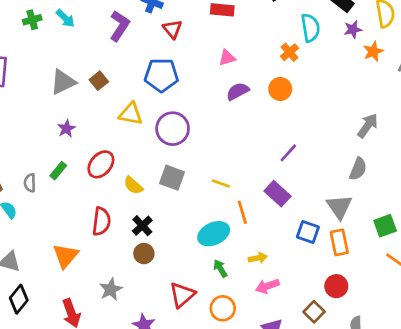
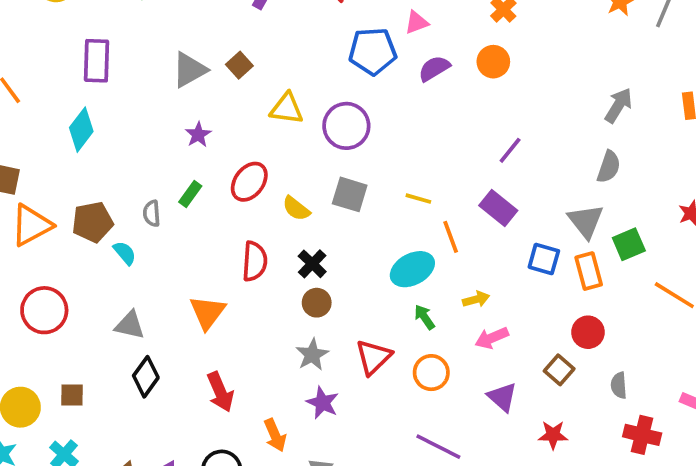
blue pentagon: (161, 75) -> (373, 51), moved
green square: (385, 226) -> (629, 244), moved
gray star: (111, 289) -> (312, 355), moved

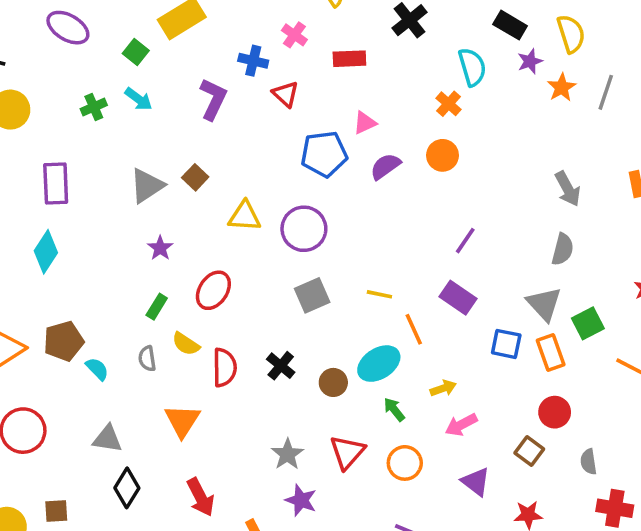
gray arrow: (618, 105) -> (568, 189), turned 124
gray square: (350, 194) -> (312, 295), turned -36
yellow semicircle: (296, 209) -> (186, 344), moved
gray semicircle: (152, 213) -> (147, 359), moved
brown circle: (317, 303) -> (333, 382), moved

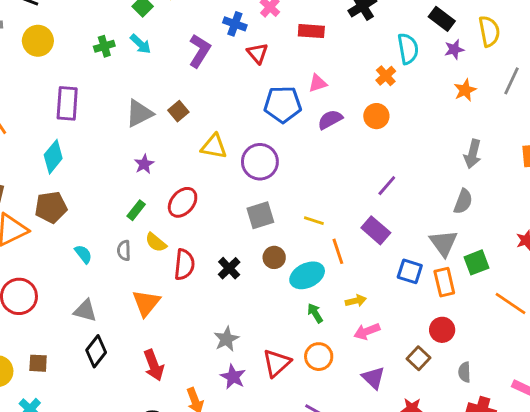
orange star: (562, 87) -> (465, 90), moved
gray arrow: (568, 189) -> (473, 154), turned 36
brown pentagon: (64, 341) -> (51, 207), moved
brown circle: (333, 382) -> (274, 257), moved
red triangle: (347, 452) -> (277, 363), moved

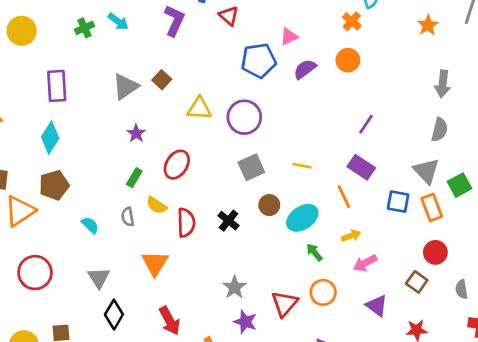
orange line: (338, 251) -> (344, 197), moved
gray triangle: (85, 311) -> (99, 278), turned 50

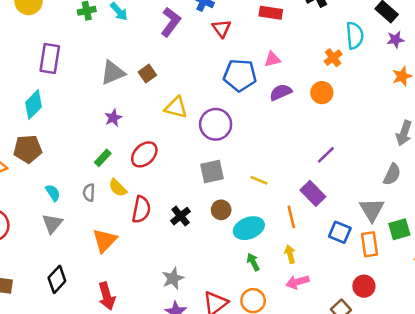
yellow arrow: (351, 236) -> (290, 254), turned -96
gray triangle: (99, 278) -> (52, 224), moved

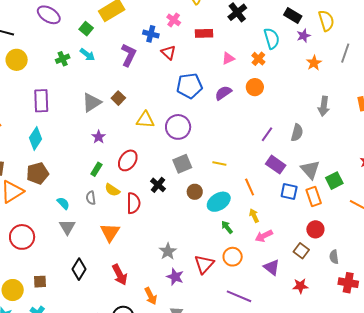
pink triangle: (272, 59) -> (228, 58), moved
gray semicircle: (392, 174) -> (297, 133), moved
purple rectangle: (313, 193) -> (276, 165), moved
black cross: (181, 216) -> (158, 185), moved

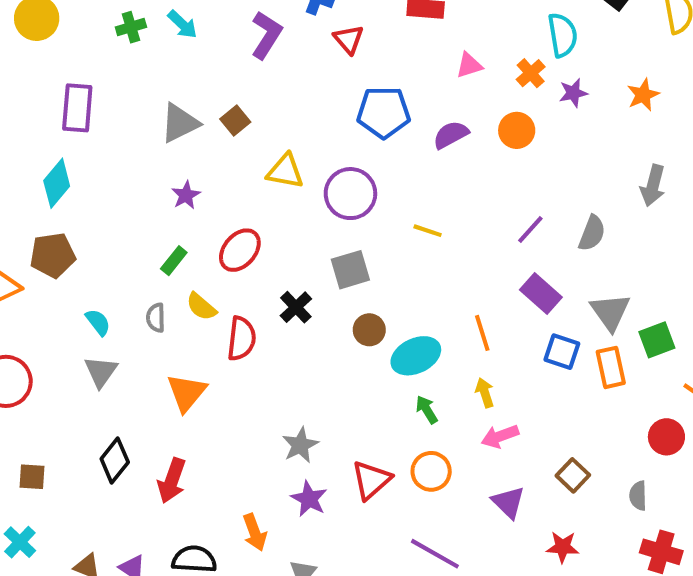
purple star: (304, 36) -> (573, 93), moved
yellow line: (219, 164) -> (428, 231), moved
red circle: (315, 229) -> (666, 437), moved
red arrow: (120, 275) -> (172, 481), moved, turned 40

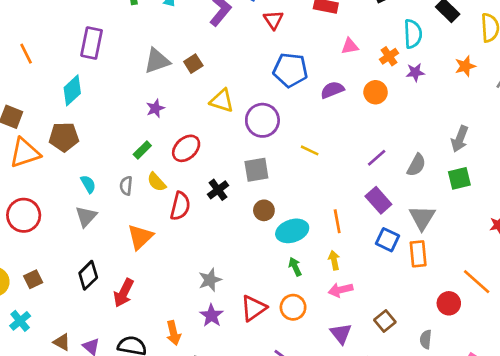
orange star: (643, 95) -> (465, 66), moved
green square: (657, 340) -> (459, 178), moved
brown square: (32, 477) -> (33, 279), turned -36

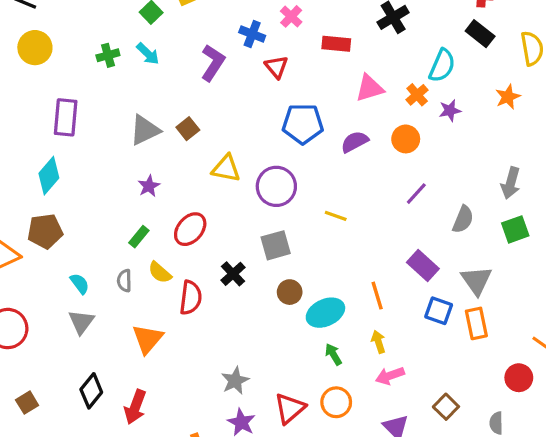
cyan semicircle: (413, 34) -> (442, 66), turned 32
pink triangle: (350, 46) -> (370, 88), size x1.4
purple line: (377, 158) -> (416, 194), moved

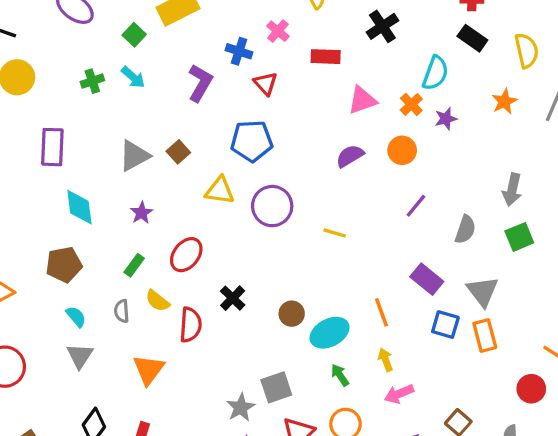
blue pentagon: (303, 124) -> (252, 141), moved
cyan diamond: (49, 176) -> (79, 207), moved, turned -45
brown pentagon: (45, 231) -> (64, 265), moved
gray square: (276, 245) -> (276, 387), moved

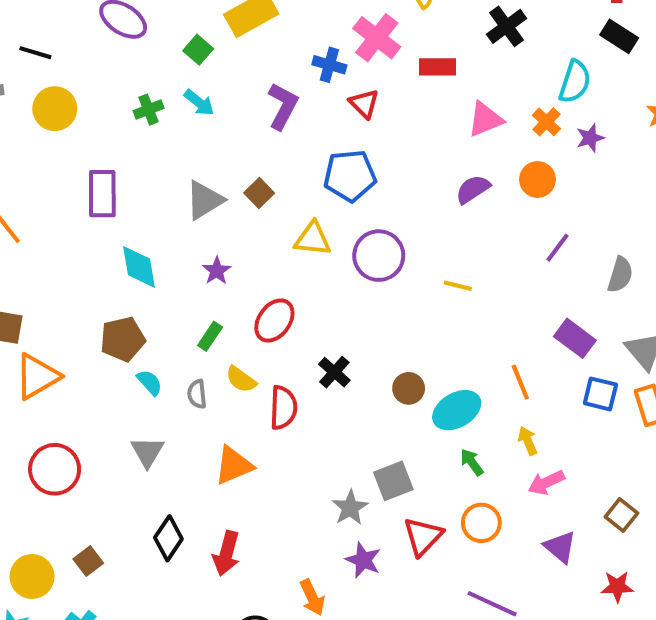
pink cross: (278, 31) -> (377, 38), size x1.6
cyan semicircle: (76, 317) -> (150, 382), moved
orange triangle: (149, 370) -> (234, 465), turned 32

